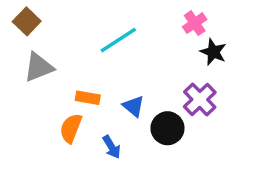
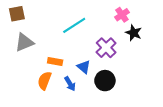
brown square: (27, 21) -> (17, 14), turned 35
purple cross: (200, 99) -> (106, 48), moved
blue arrow: (112, 147) -> (70, 84), moved

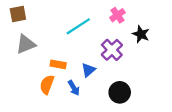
pink cross: (122, 15) -> (117, 15), moved
blue triangle: (84, 67) -> (88, 70), turned 40
black circle: (105, 81) -> (120, 92), moved

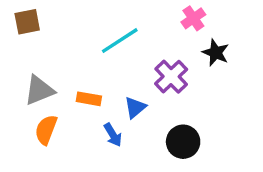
pink cross: (117, 15) -> (193, 18), moved
gray triangle: (26, 44) -> (39, 90), moved
orange semicircle: (47, 85) -> (46, 130), moved

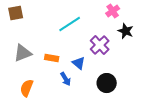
blue triangle: (135, 107) -> (79, 63), turned -40
orange semicircle: (46, 130) -> (27, 88), moved

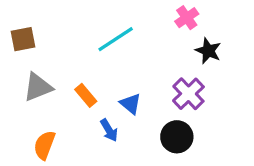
brown square: (16, 13) -> (23, 39), moved
purple cross: (100, 45) -> (188, 94), moved
orange rectangle: (52, 58) -> (86, 95), turned 40

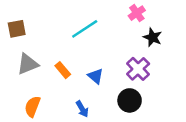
blue arrow: (109, 130) -> (82, 109), moved

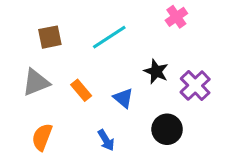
brown square: (17, 29) -> (50, 37), moved
black star: (153, 37) -> (156, 71), moved
purple cross: (138, 69) -> (195, 86), moved

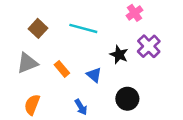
brown square: (50, 37) -> (38, 28), turned -36
cyan line: (109, 37) -> (83, 28), turned 48
purple cross: (195, 86) -> (149, 46), moved

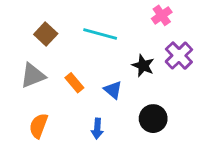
blue arrow: (81, 107) -> (97, 129), turned 35

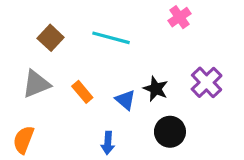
purple cross: (179, 56) -> (207, 82), moved
black star: (143, 66) -> (156, 89), moved
orange semicircle: (39, 126) -> (23, 140), moved

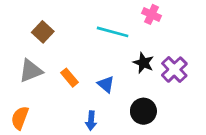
pink cross: (179, 17) -> (151, 14), turned -30
cyan line: (111, 38) -> (113, 32), moved
black star: (156, 89) -> (143, 63), moved

